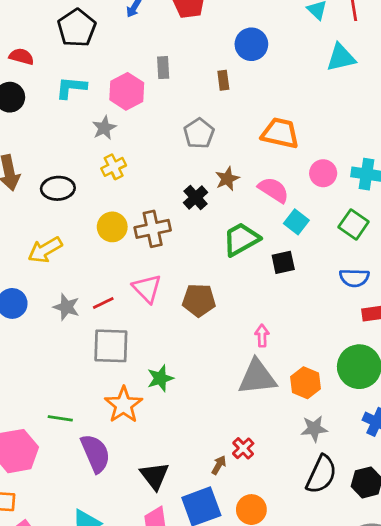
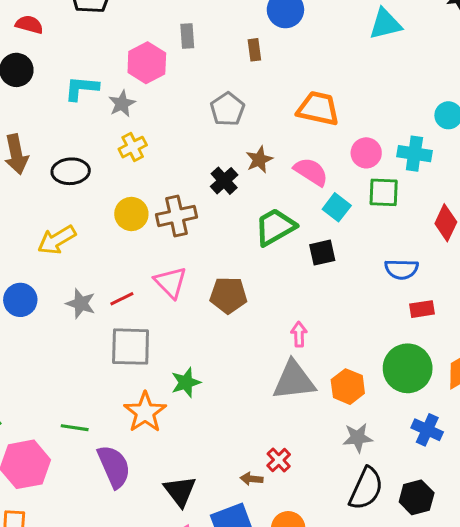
cyan L-shape: (71, 88) -> (81, 88), moved
green square: (354, 224) -> (384, 192), moved, turned -32
brown arrow: (219, 465) -> (252, 479), turned -114

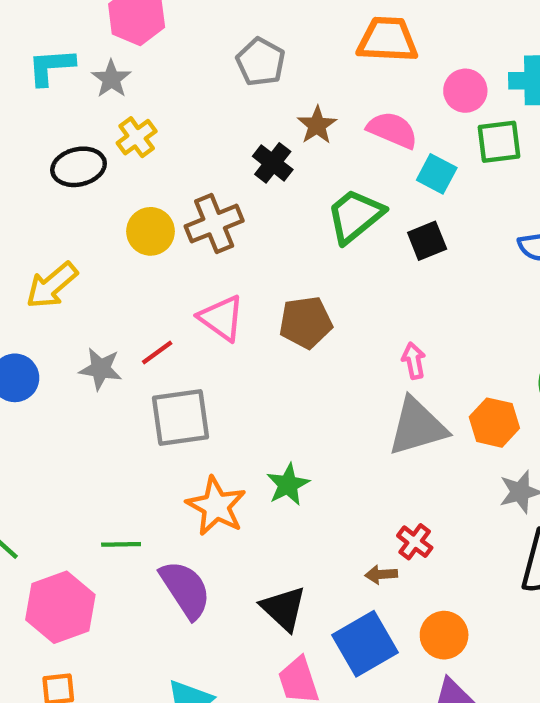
black ellipse: (71, 171) -> (79, 167), moved
green star: (186, 382) -> (288, 485), moved

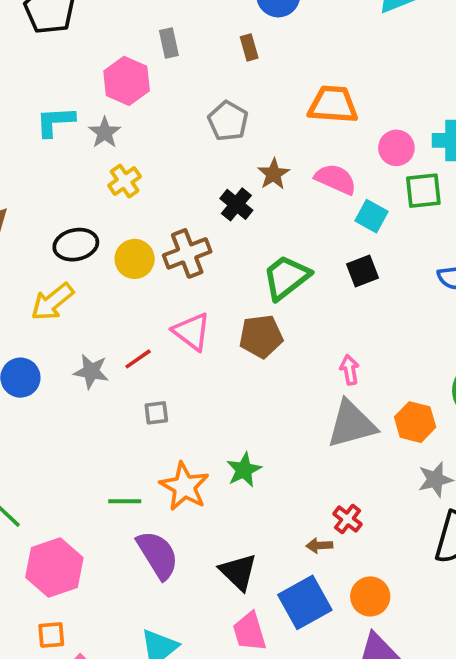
black ellipse: (79, 167) -> (76, 245), moved
green trapezoid: (355, 216) -> (286, 277), moved
gray square: (180, 417) -> (156, 413), size x0.5
green line: (121, 544) -> (125, 501), moved

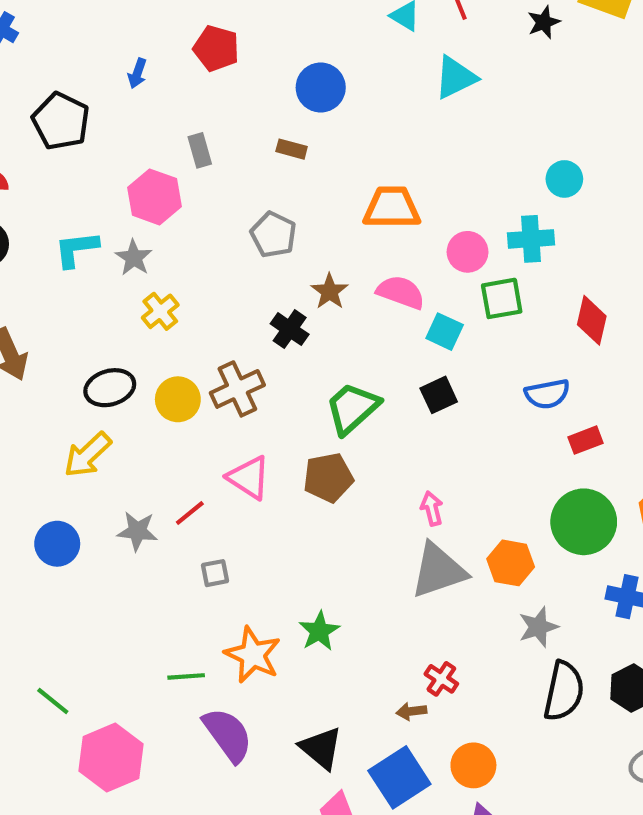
brown rectangle: (249, 47) -> (292, 149), turned -55

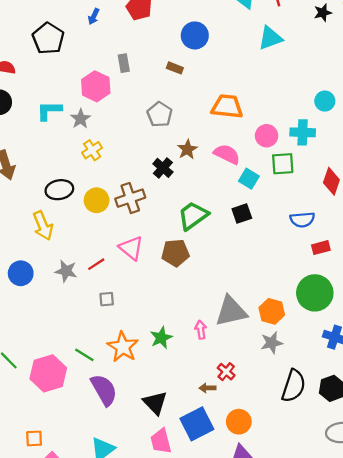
yellow arrow: (88, 455) -> (43, 226), turned -76
pink arrow: (432, 509) -> (201, 330), moved
gray star: (538, 627) -> (272, 343), moved
green line: (186, 676) -> (84, 355), turned 30
pink hexagon: (111, 758) -> (48, 373), moved

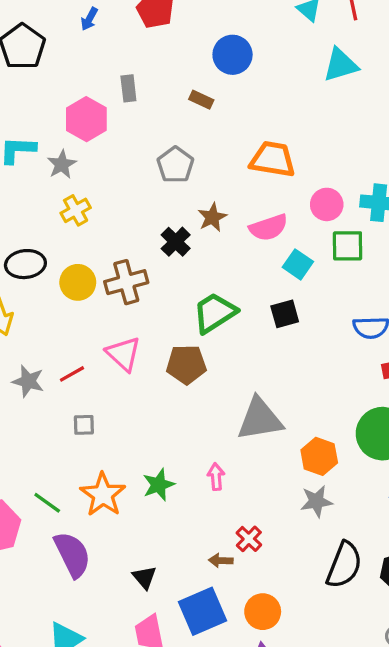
pink semicircle: (227, 154) -> (268, 228), turned 132
gray triangle: (231, 311) -> (260, 419), moved
black triangle: (155, 403) -> (144, 577), size x0.7

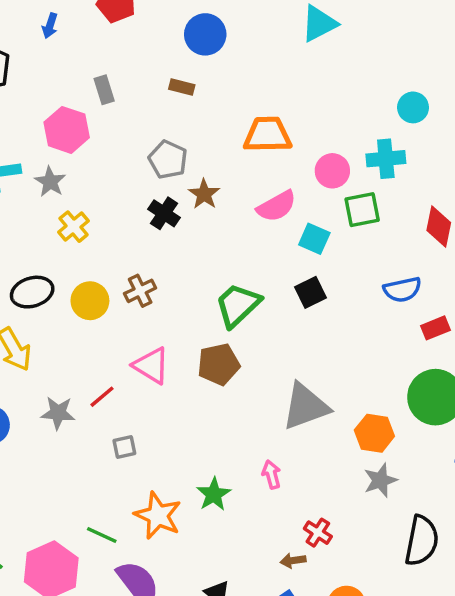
brown star: (212, 217) -> (204, 194), moved
black cross: (176, 242) -> (164, 213), moved
brown cross: (126, 282) -> (140, 291), size x0.7

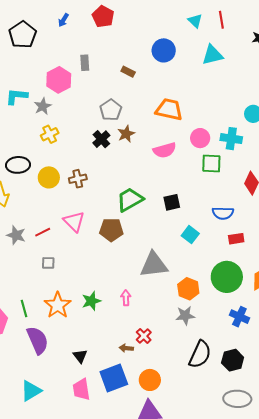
blue circle: (205, 34) -> (164, 50), moved
cyan square: (314, 239) -> (190, 235), moved
green line: (102, 535) -> (24, 309), turned 36

